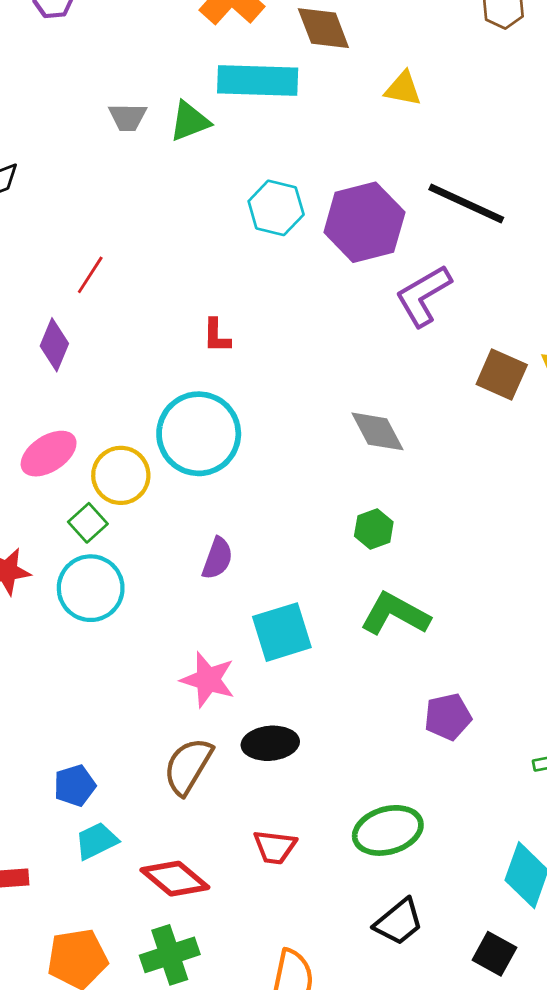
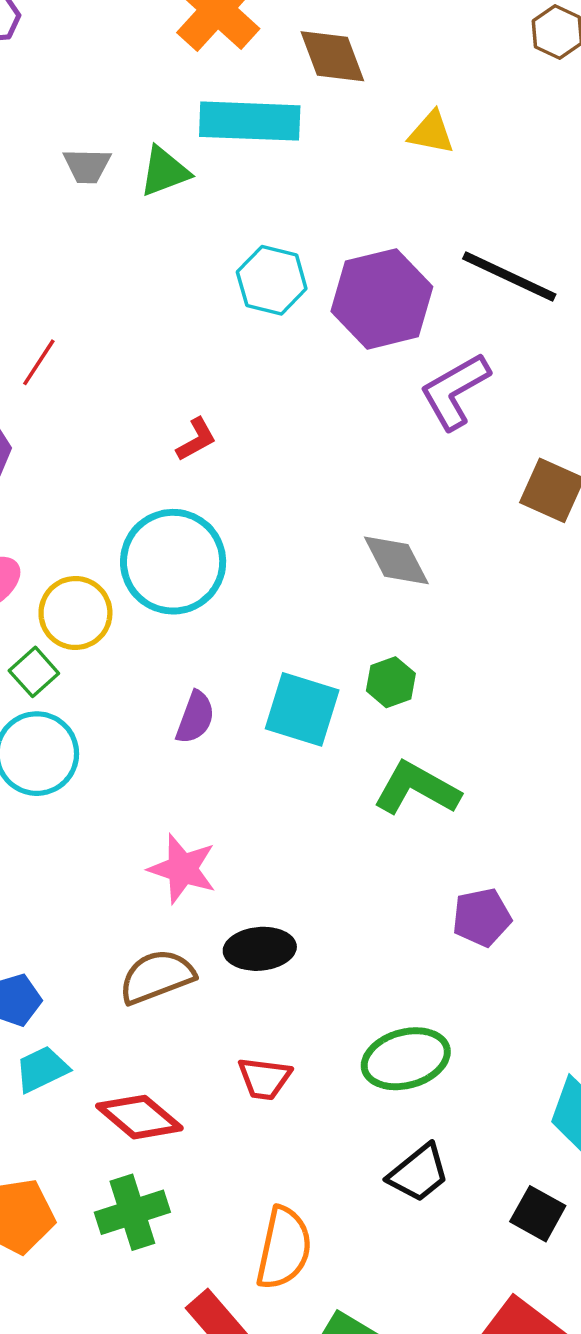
red L-shape: (217, 336) -> (196, 439), turned -120
cyan square: (282, 632) -> (302, 709), moved, turned 34
brown semicircle: (188, 766) -> (157, 977), turned 38

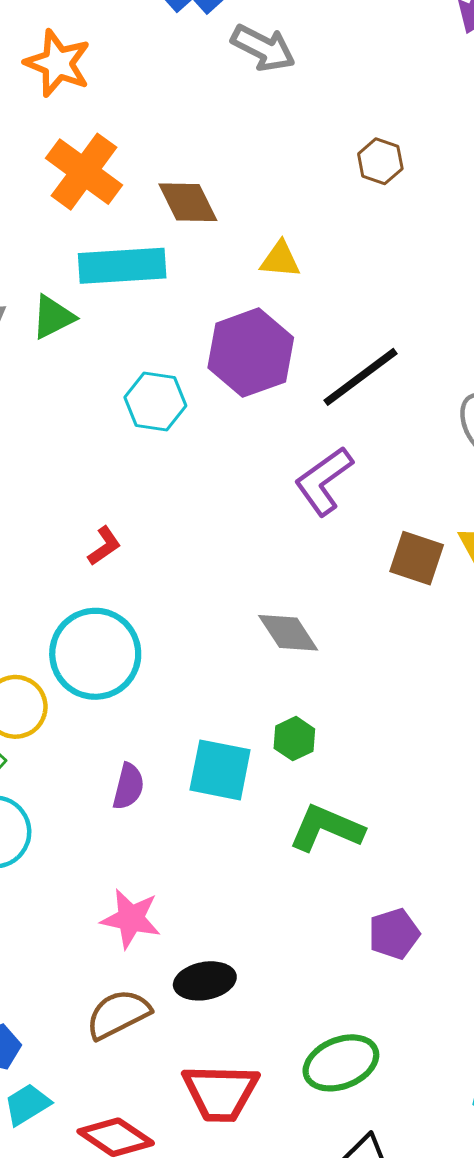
black line: (509, 276) -> (361, 377), turned -56
purple hexagon: (382, 299) -> (251, 353), moved
red trapezoid: (264, 1078) -> (220, 1093), size x1.6

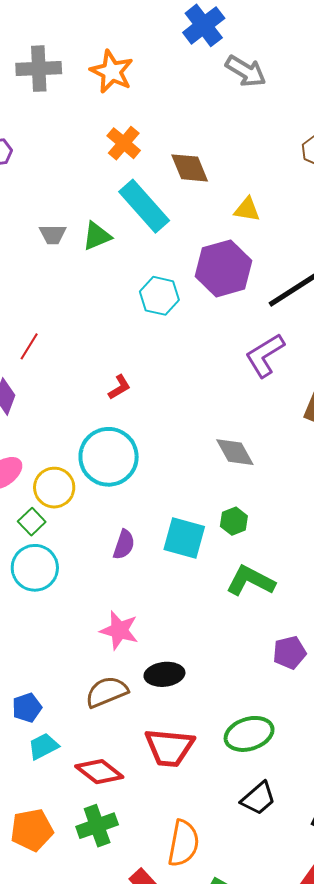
orange cross: (84, 172) -> (124, 143), size x0.7
cyan rectangle: (122, 266) -> (144, 206), turned 48

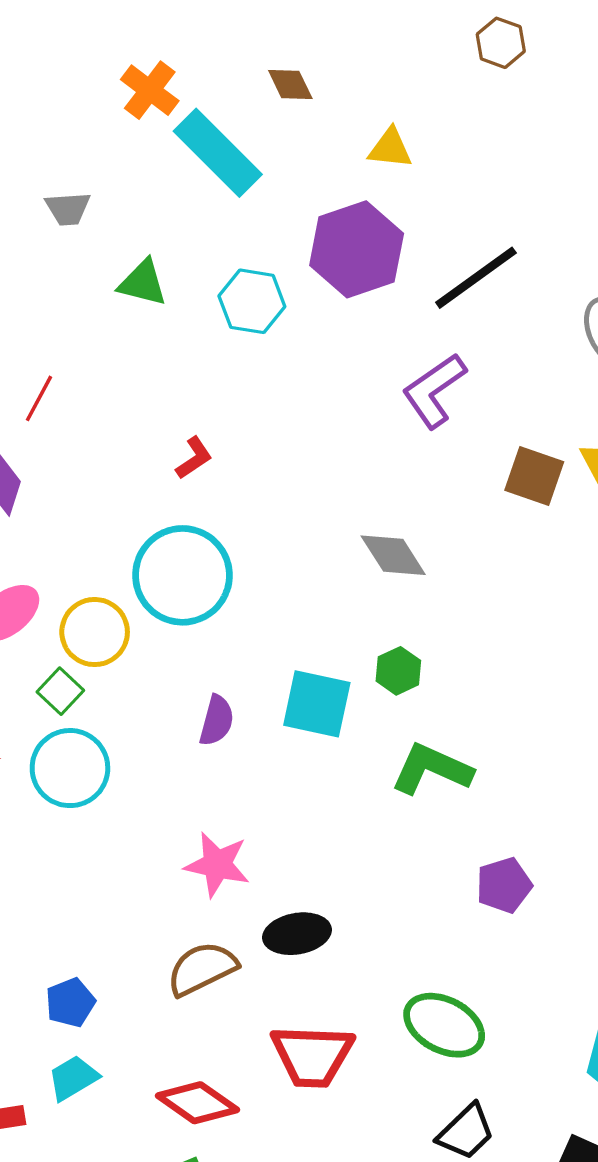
orange cross: (124, 143) -> (150, 90), moved
brown diamond: (190, 168) -> (290, 85), size x0.7
green triangle: (97, 236) -> (143, 283), moved, turned 40
green ellipse: (249, 734) -> (444, 1025), turned 48
cyan trapezoid: (43, 746) -> (73, 1078), moved

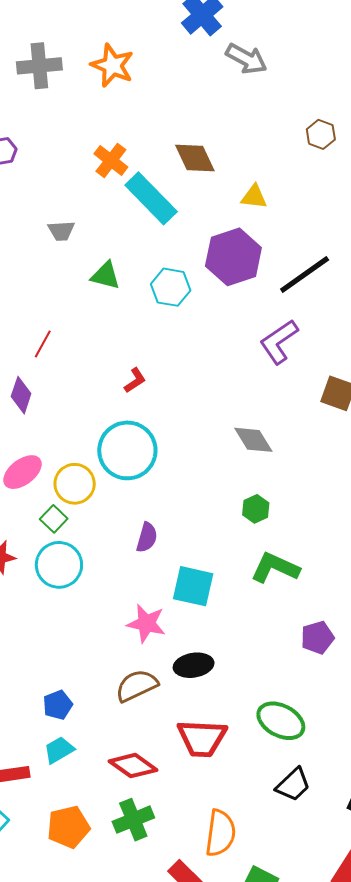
brown diamond: (290, 85) -> (195, 158), size x1.5
cyan square: (317, 704) -> (193, 586), moved

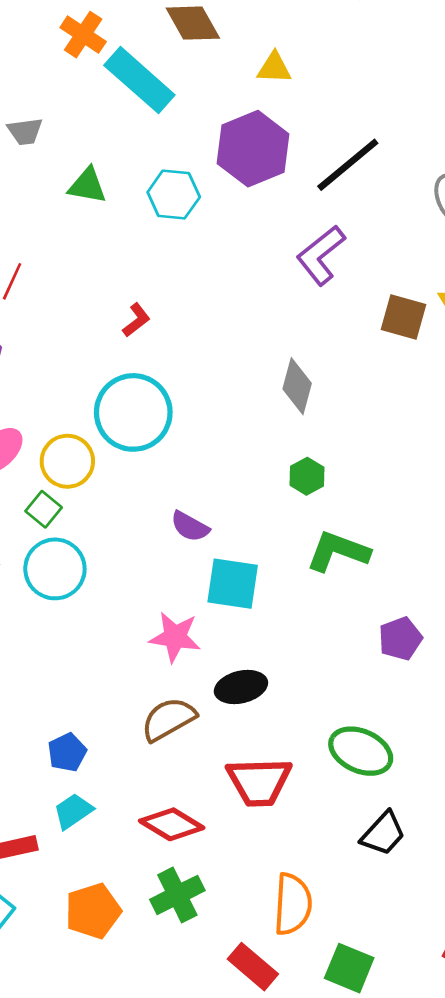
gray diamond: (253, 440) -> (297, 386), turned 51
purple semicircle: (147, 537) -> (190, 526), moved, turned 108

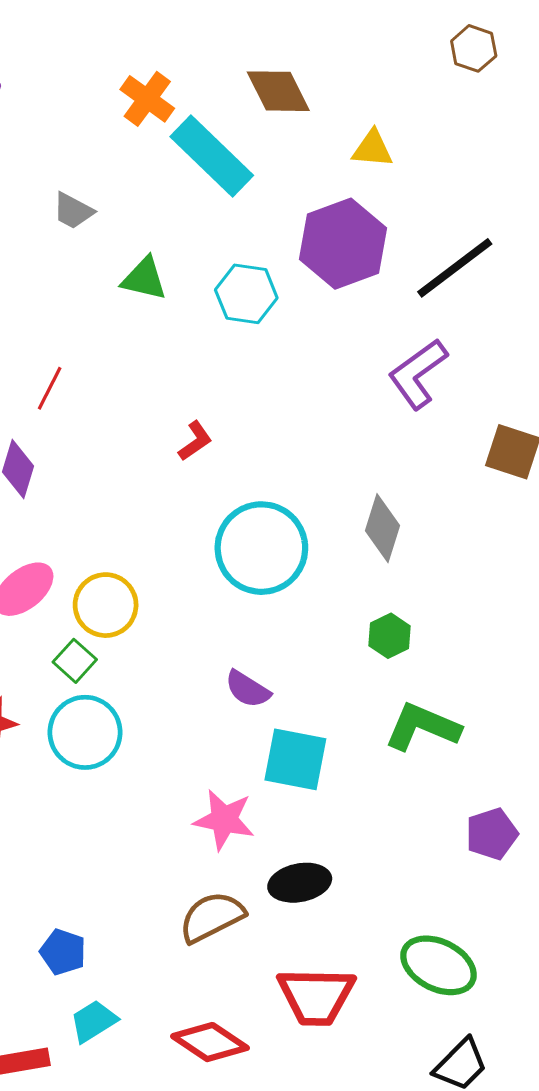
gray trapezoid: (25, 131) -> (73, 211), turned 33
cyan circle: (133, 412) -> (261, 548), moved
blue pentagon: (67, 752) -> (63, 952), moved, turned -30

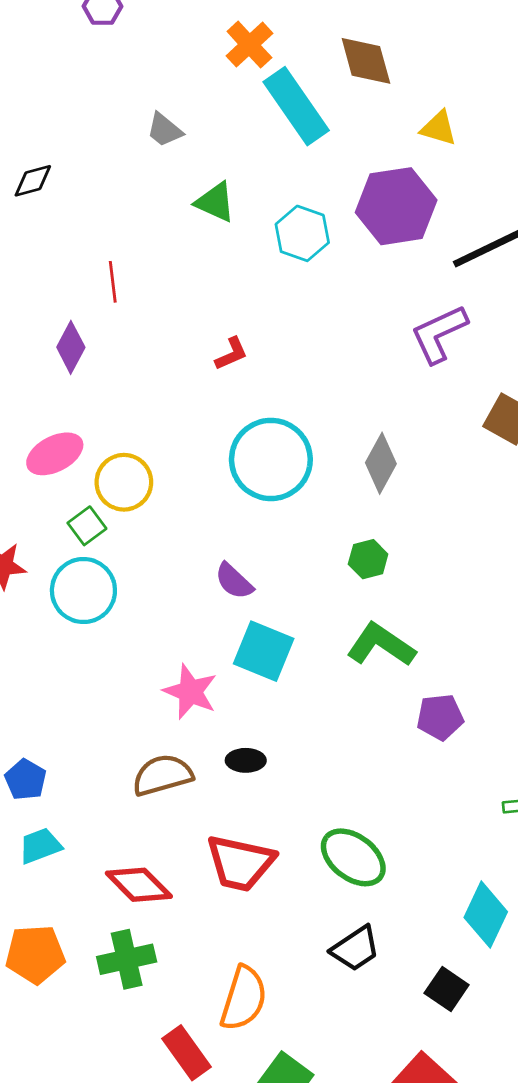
red line: (50, 388) -> (113, 282), turned -45
purple pentagon: (492, 834) -> (440, 717), moved
black ellipse: (300, 883) -> (246, 760), size x0.7

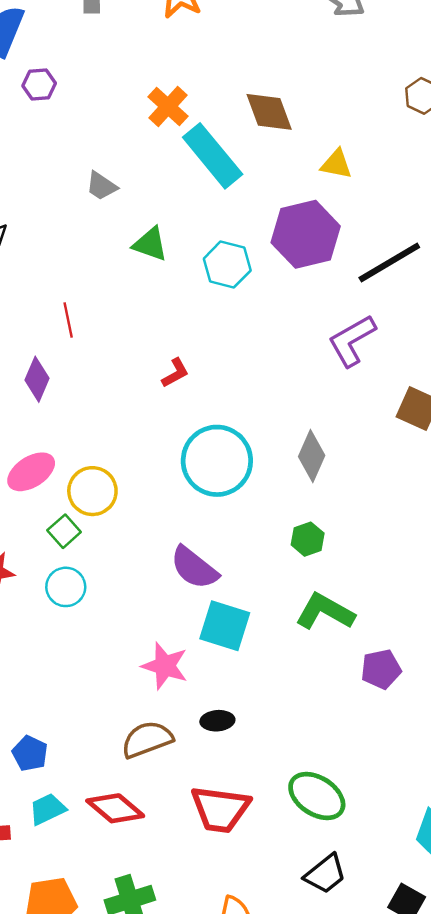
purple semicircle: (234, 581) -> (194, 568), size x1.4
cyan circle: (83, 591) -> (66, 587), size x0.7
red diamond: (139, 885) -> (115, 808), moved

